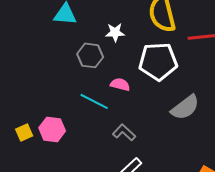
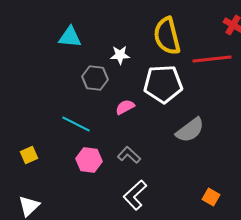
pink semicircle: (120, 84) -> (125, 107), turned -42
cyan line: (94, 101) -> (76, 124), moved
pink hexagon: (52, 129) -> (89, 160), moved

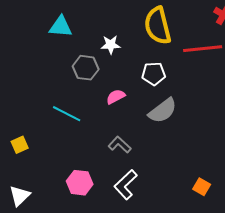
white pentagon: (163, 84) -> (154, 74), size x0.6
gray semicircle: (190, 130) -> (163, 111), moved
pink hexagon: (89, 160) -> (80, 183), moved

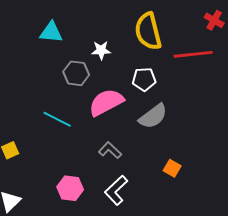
pink semicircle: (116, 97) -> (106, 102), size x1.8
orange square: (202, 187) -> (172, 168), moved

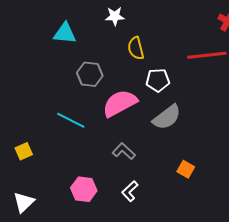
yellow semicircle: (148, 31) -> (136, 48), moved, size x0.6
white star: (101, 50) -> (115, 16), moved
white L-shape: (116, 190) -> (130, 191), size x0.7

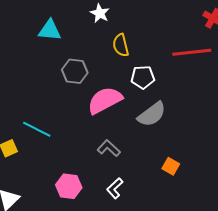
white star: (115, 16) -> (100, 13), turned 30
cyan line: (71, 120) -> (37, 129), moved

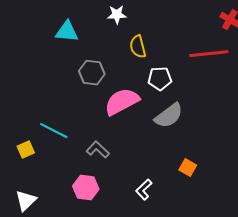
white star: (100, 13) -> (117, 15), turned -30
gray L-shape: (109, 148) -> (98, 150), moved
white L-shape: (115, 188) -> (144, 190), moved

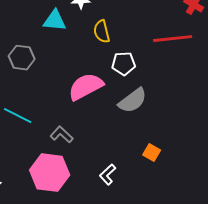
cyan triangle: (67, 32) -> (55, 21), moved
gray hexagon: (92, 73) -> (22, 58), moved
pink hexagon: (86, 188) -> (50, 173), size x1.5

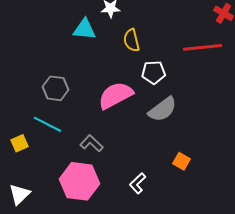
gray hexagon: (22, 58) -> (56, 88), moved

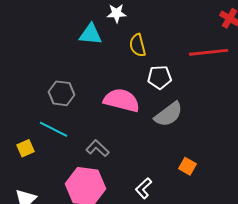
pink semicircle: (116, 95) -> (122, 100), turned 42

